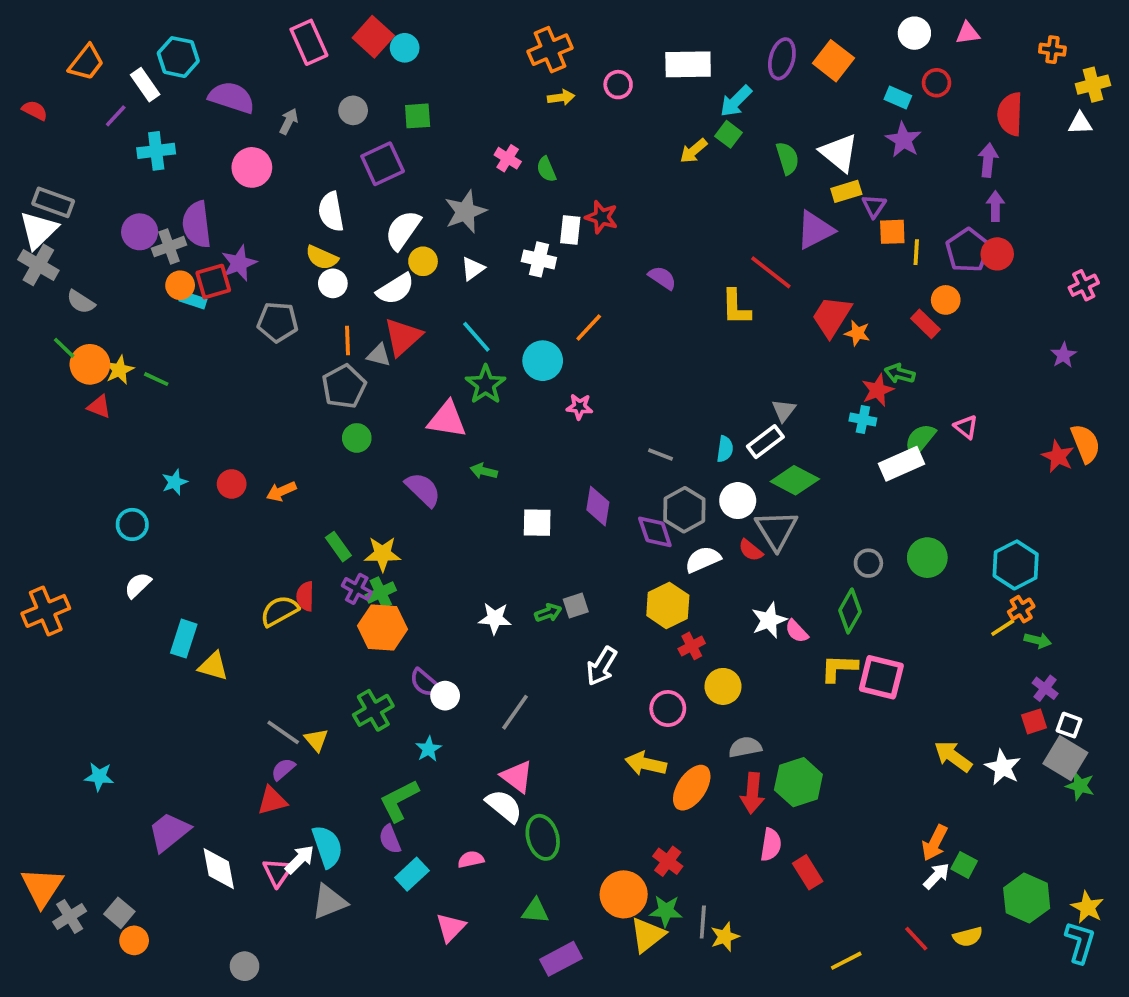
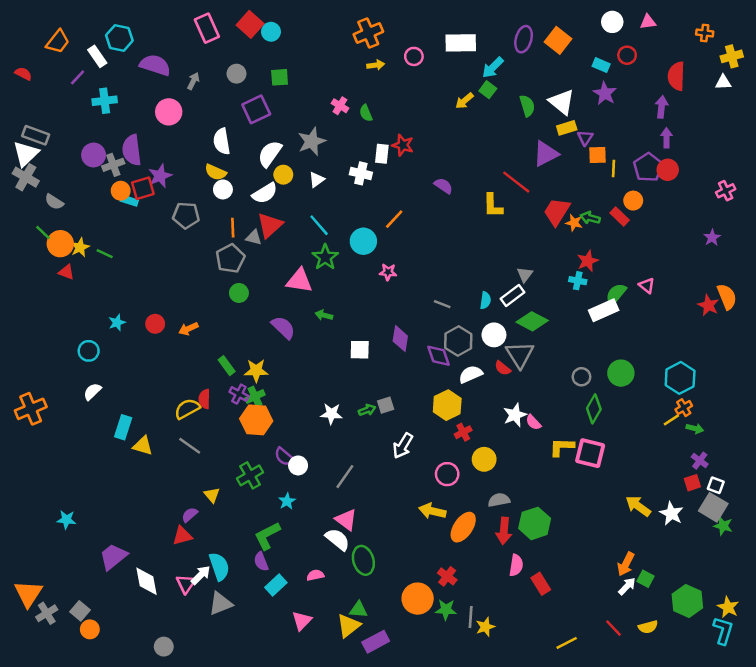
green arrow: (900, 374) -> (590, 218), moved
green diamond: (850, 611) -> (594, 409), moved
gray line: (283, 732) -> (190, 446), moved
yellow triangle: (648, 935) -> (349, 626), moved

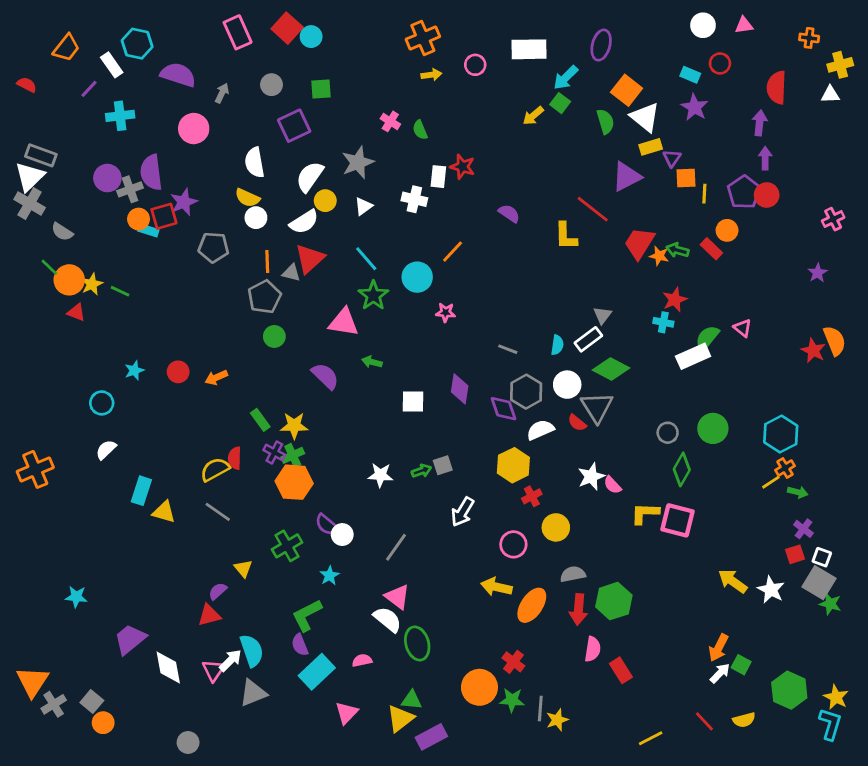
orange square: (558, 40) -> (627, 90), moved
cyan rectangle: (276, 585) -> (317, 672), size x1.4

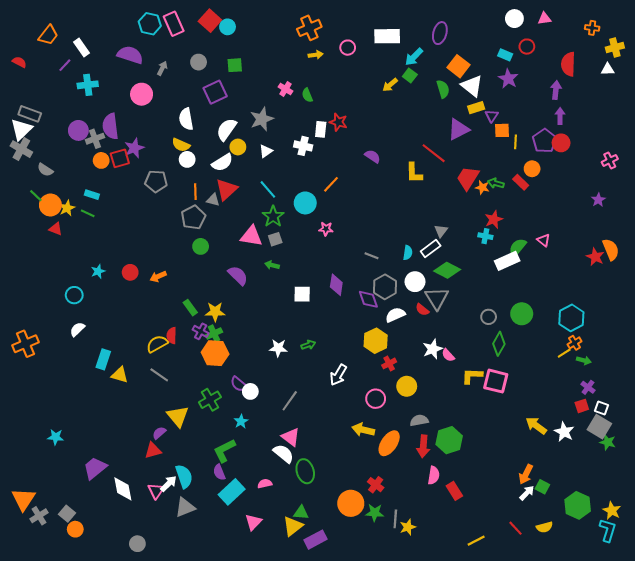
cyan hexagon: (137, 44) -> (150, 24), moved
cyan rectangle: (148, 230) -> (92, 195), moved
gray square: (443, 465) -> (275, 239), moved
yellow triangle: (243, 568) -> (178, 416), size x1.6

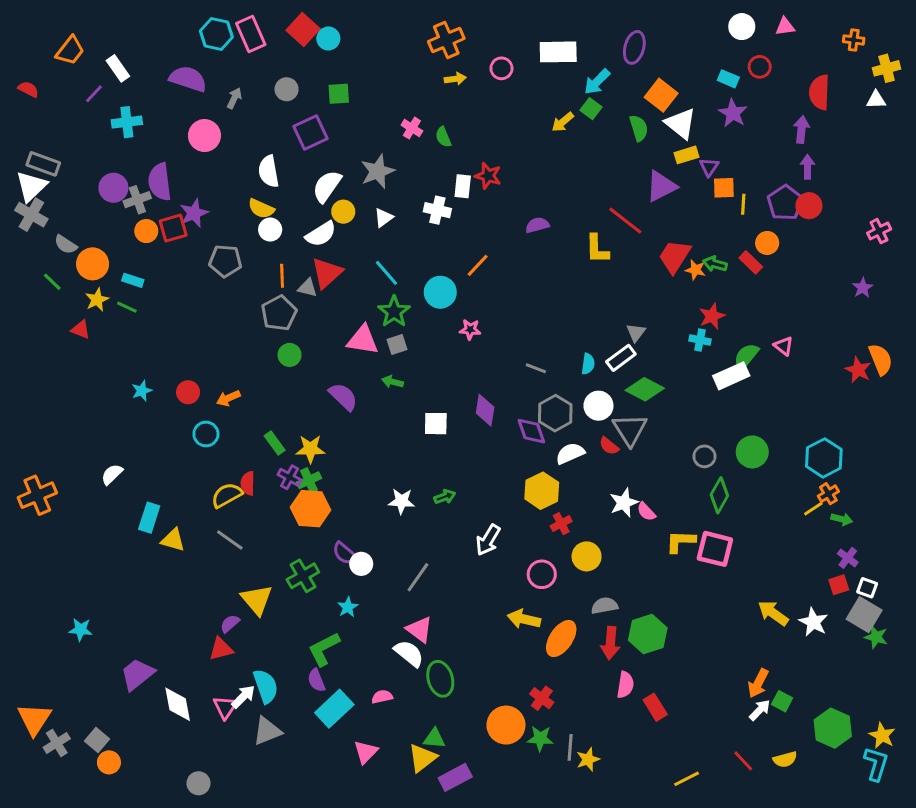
purple semicircle: (373, 156) -> (537, 225), turned -49
orange circle: (50, 205) -> (93, 264), moved
cyan circle: (74, 295) -> (206, 434), moved

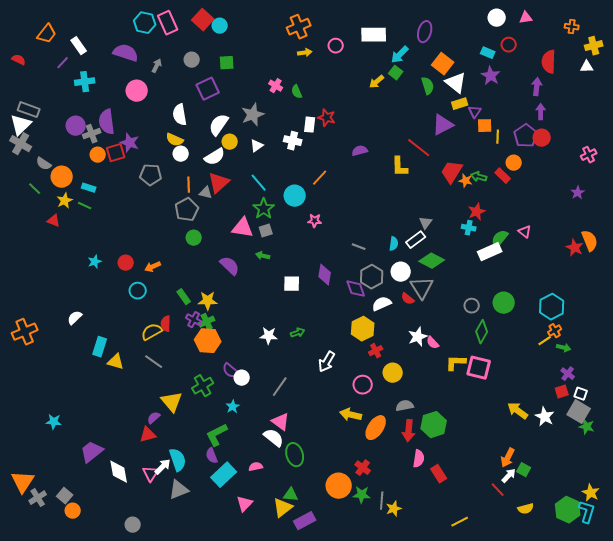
purple star: (194, 213) -> (130, 143), turned -30
green hexagon: (833, 728) -> (568, 510), moved
red line: (743, 761) -> (498, 490), moved

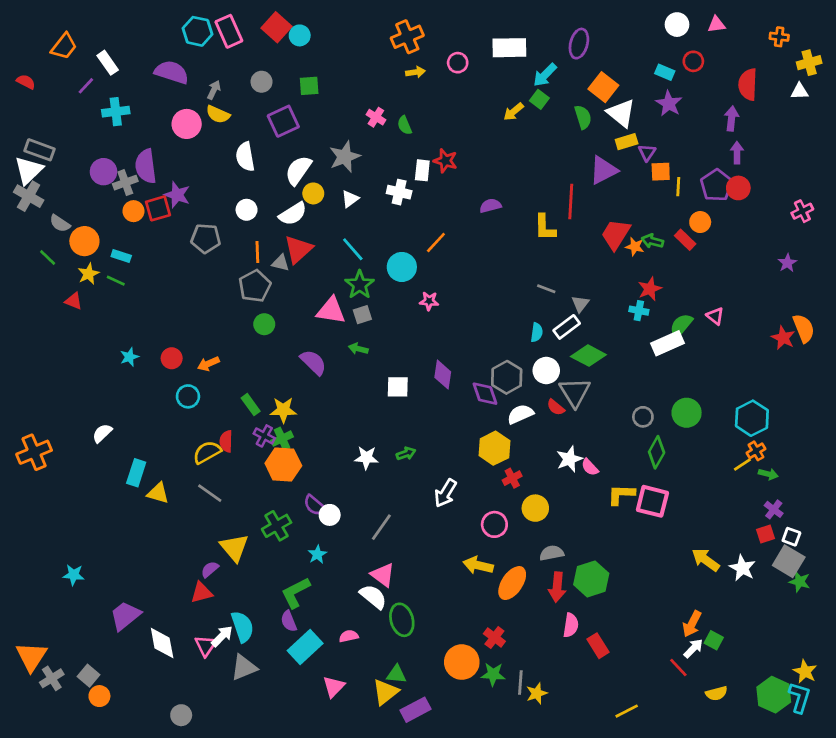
yellow semicircle: (175, 140) -> (218, 114), moved
red line: (419, 148) -> (571, 202), turned 55
gray line: (359, 247) -> (546, 289), moved

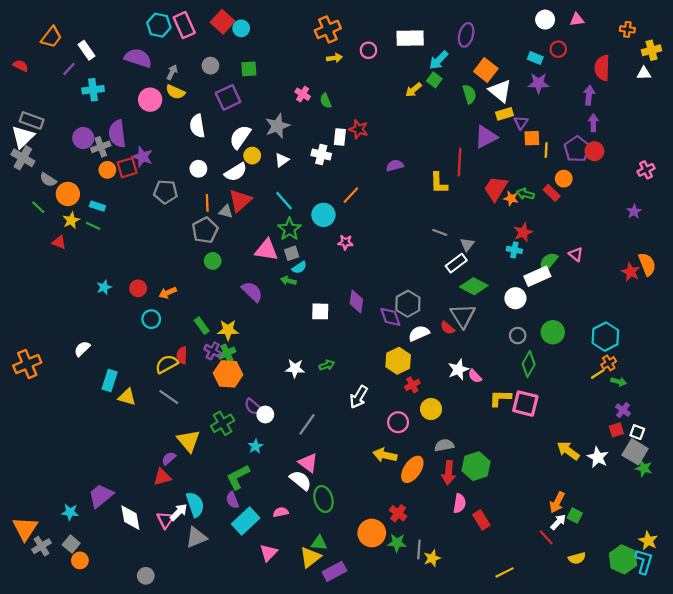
purple star: (669, 104) -> (539, 83), turned -30
cyan semicircle: (537, 332) -> (299, 267), moved, turned 48
white circle: (546, 371) -> (515, 298), moved
cyan star: (74, 575) -> (70, 512), moved

